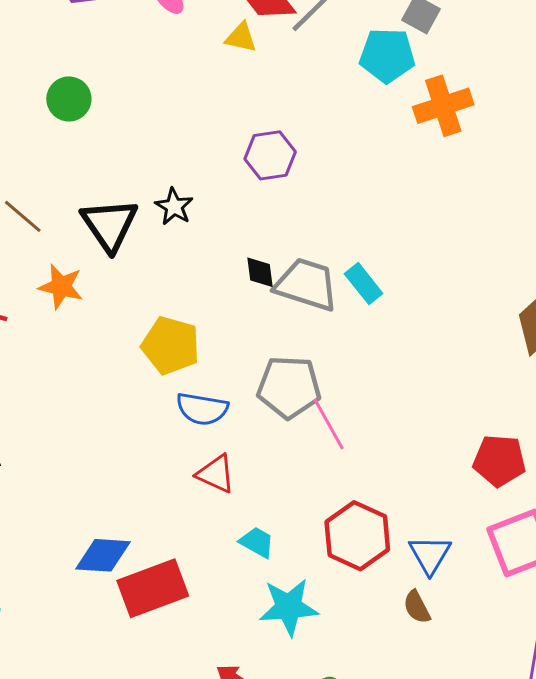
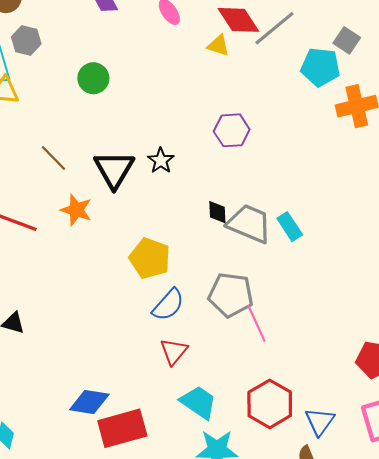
blue semicircle: (202, 409) -> (168, 305), turned -63
red triangle: (216, 474) -> (174, 351), turned 40
cyan trapezoid: (257, 542) -> (199, 402), size x1.5

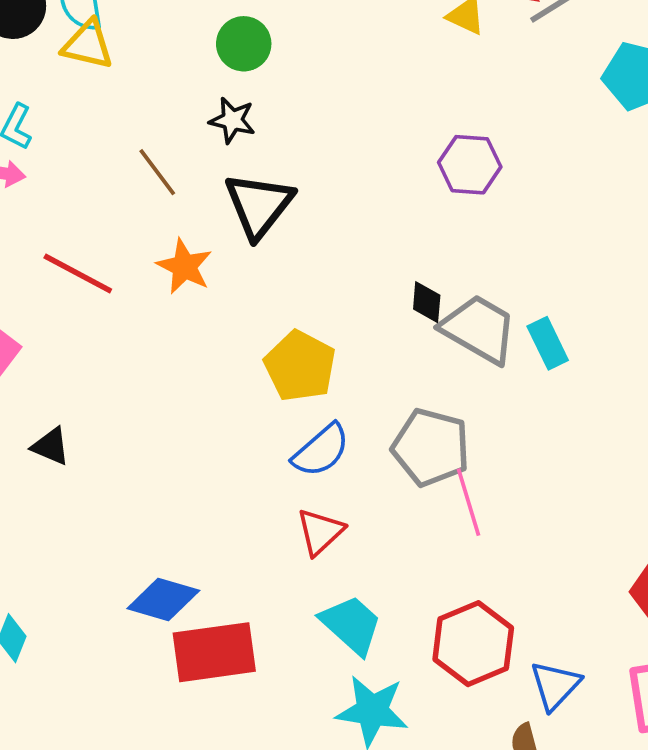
black star: (161, 161) -> (232, 120), moved, turned -30

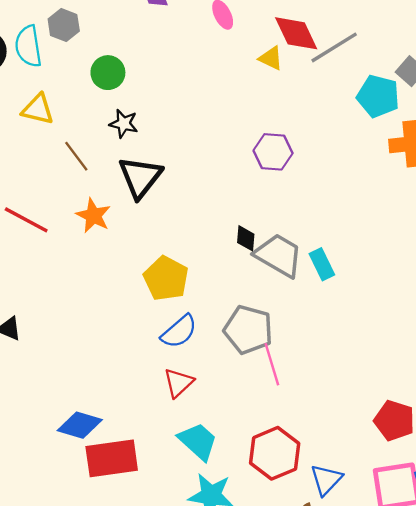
green circle: (244, 44) -> (108, 73), moved
yellow triangle: (88, 45) -> (38, 109), moved

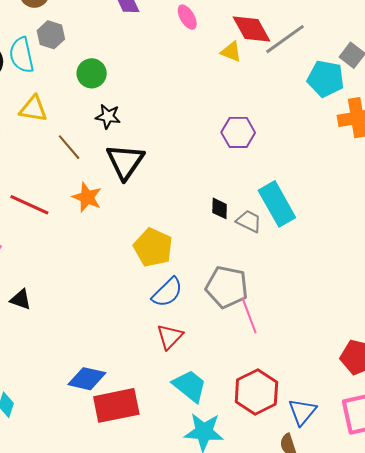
gray trapezoid: (279, 255) -> (249, 221), size x0.6
cyan rectangle: (322, 264) -> (277, 204), moved, size x1.6

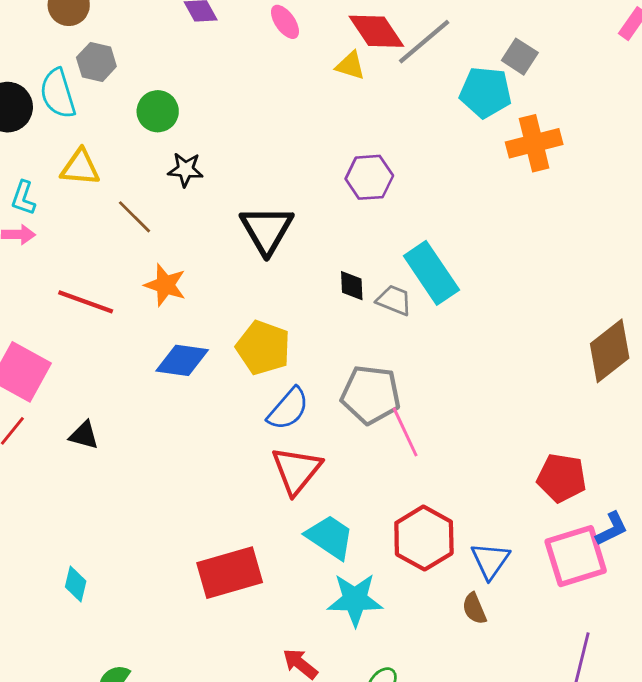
black triangle: (125, 162) -> (267, 230), moved
red triangle: (170, 337) -> (296, 470), size x1.4
blue diamond: (87, 379) -> (182, 360), moved

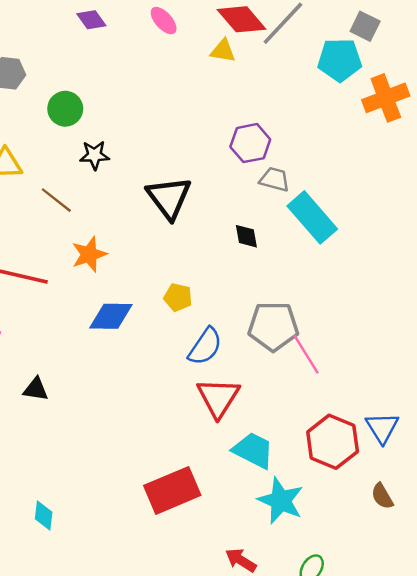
orange star: (165, 285) -> (89, 254), turned -30
gray trapezoid: (394, 300) -> (275, 179), moved
yellow pentagon: (263, 348) -> (178, 297), size x0.6
blue triangle: (490, 561) -> (382, 428), moved
cyan star: (355, 600) -> (281, 501), turned 30

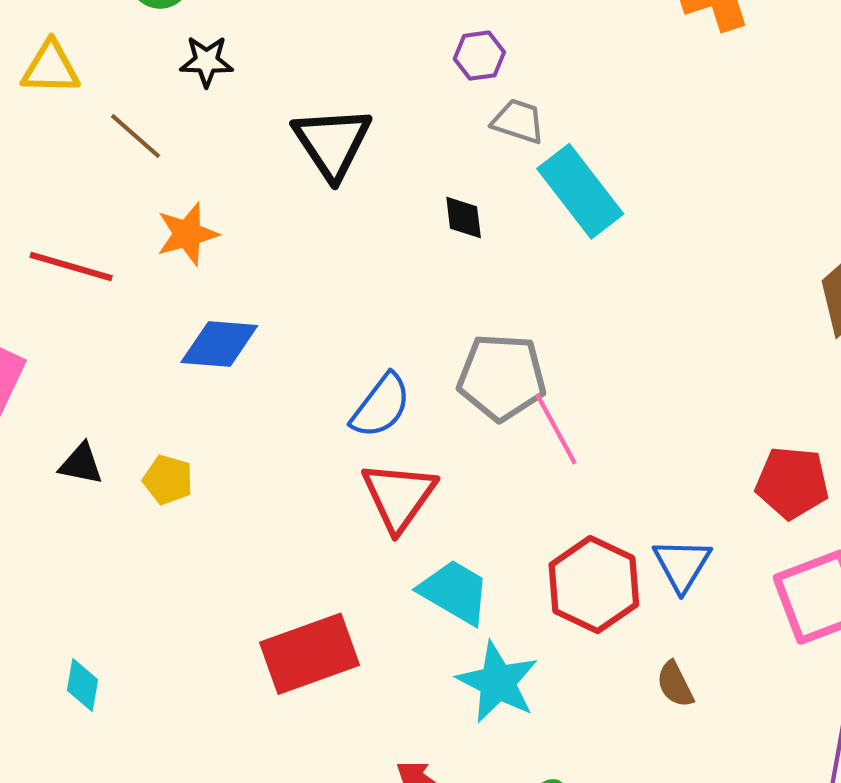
purple hexagon: (250, 143) -> (479, 56), size x0.7
yellow pentagon: (178, 297) -> (168, 480), moved

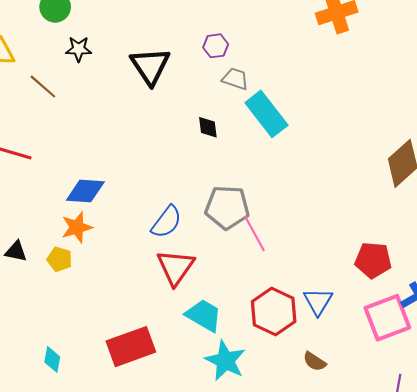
black triangle: (332, 143) -> (150, 66), moved
orange star: (187, 234) -> (77, 227), moved
brown semicircle: (675, 684) -> (315, 362), turned -30
cyan diamond: (83, 685) -> (52, 359), moved

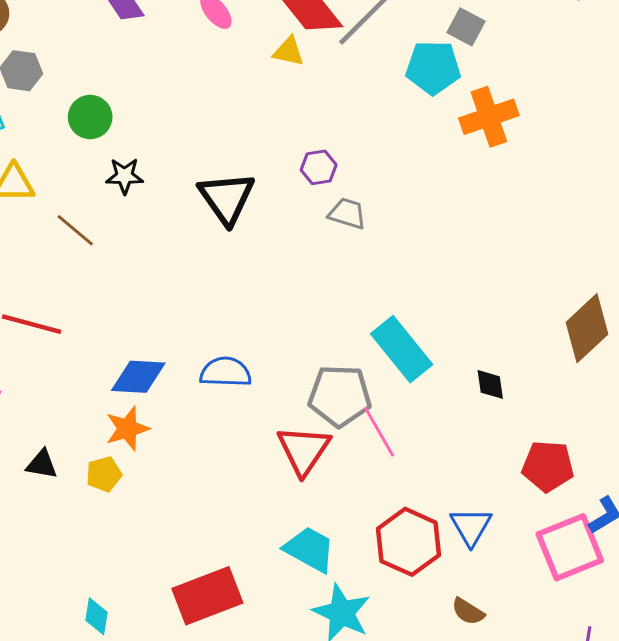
cyan rectangle: (266, 114) -> (402, 349), moved
black diamond: (208, 127) -> (490, 384), moved
blue semicircle: (166, 222) -> (226, 372), moved, turned -124
yellow pentagon: (60, 259) -> (104, 474), turned -30
red triangle: (176, 267) -> (304, 450), moved

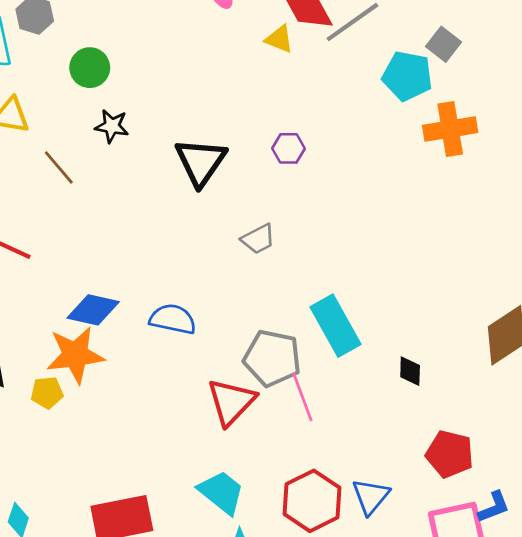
gray trapezoid: (347, 213) -> (258, 239), moved, turned 126
orange star: (127, 429) -> (75, 355), size x1.4

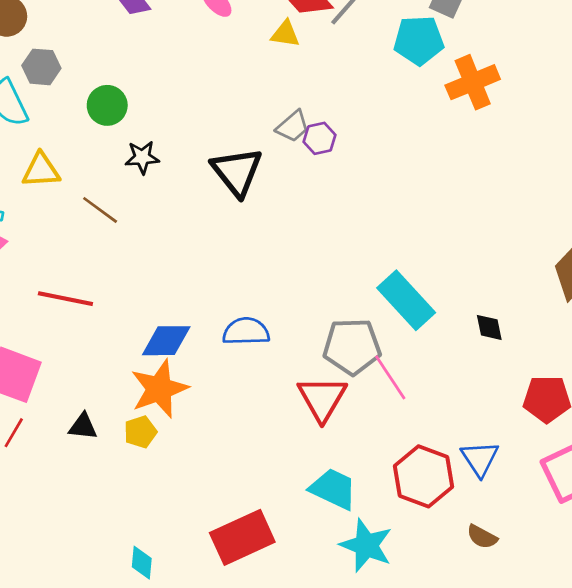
gray trapezoid: (258, 239) -> (293, 126), moved

